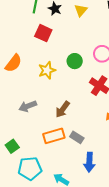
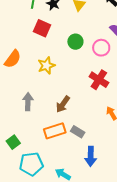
green circle: (75, 61) -> (75, 42), moved
gray arrow: (28, 106) -> (28, 102), turned 114

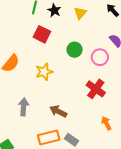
brown arrow: (63, 104) -> (58, 111), turned 78

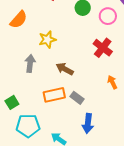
yellow star: (44, 72) -> (47, 39), moved

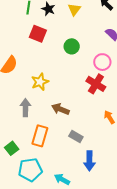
pink circle: (108, 16) -> (102, 62), moved
orange rectangle: (54, 95) -> (40, 136), moved, turned -55

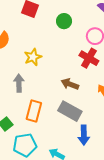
brown arrow: (60, 109) -> (70, 84), moved
gray rectangle: (76, 137) -> (70, 111), size x1.6

